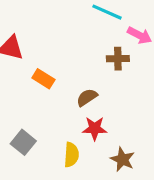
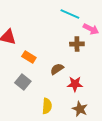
red star: (95, 128) -> (75, 84), moved
gray square: (23, 142) -> (23, 82), moved

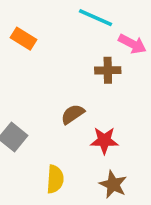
orange rectangle: (29, 57) -> (23, 39), moved

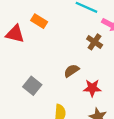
brown cross: (108, 70) -> (95, 42), turned 35

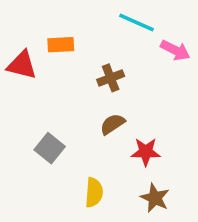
orange rectangle: (39, 21) -> (61, 45), turned -35
brown cross: (95, 42) -> (111, 78), moved, turned 35

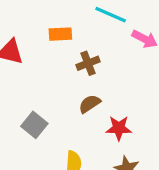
orange rectangle: (61, 45) -> (60, 34), moved

